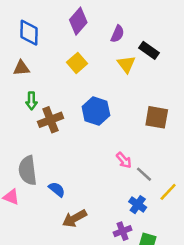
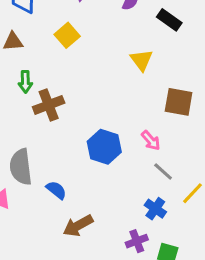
yellow square: (77, 63) -> (67, 35), moved
yellow triangle: (126, 64) -> (141, 60), moved
blue hexagon: (96, 111) -> (104, 147), moved
pink arrow: (124, 160) -> (151, 141), moved

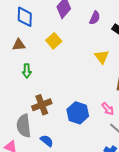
brown cross: (49, 105) -> (42, 105), moved

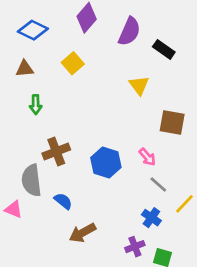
blue diamond: (25, 17) -> (33, 30), turned -65
purple semicircle: (95, 18) -> (129, 31), size x1.5

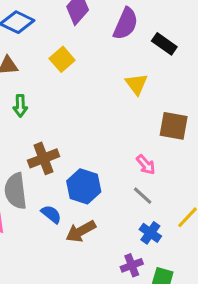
blue hexagon: (106, 162) -> (84, 186), moved
gray line: (158, 185) -> (143, 196), moved
brown arrow: (82, 233) -> (81, 231), moved

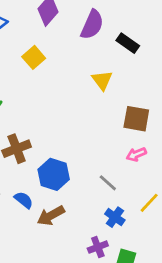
pink arrow: (146, 165) -> (136, 154), moved, turned 108

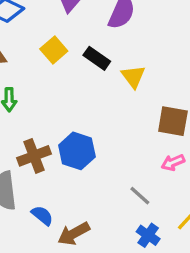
black rectangle: (128, 43) -> (97, 58), moved
blue hexagon: (54, 174) -> (77, 151), moved

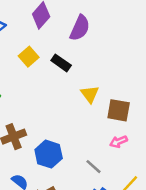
yellow triangle: (133, 76) -> (90, 94), moved
blue hexagon: (77, 151) -> (49, 154), moved

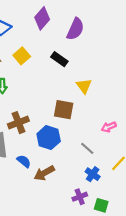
yellow square: (29, 57) -> (22, 56), moved
brown square: (119, 110) -> (64, 110), moved

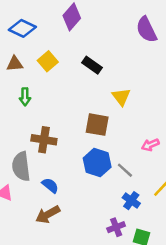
purple semicircle: (75, 29) -> (146, 30), moved, turned 130
brown cross: (18, 123) -> (44, 140), turned 30
blue hexagon: (49, 138) -> (97, 163), moved
brown arrow: (44, 173) -> (48, 214), moved

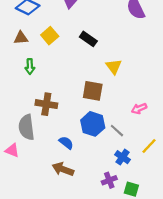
blue semicircle: (50, 185) -> (66, 143), moved
brown arrow: (48, 214) -> (63, 169), moved, turned 50

